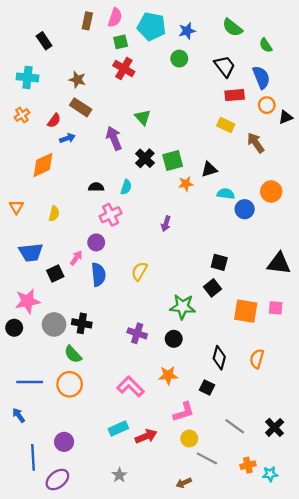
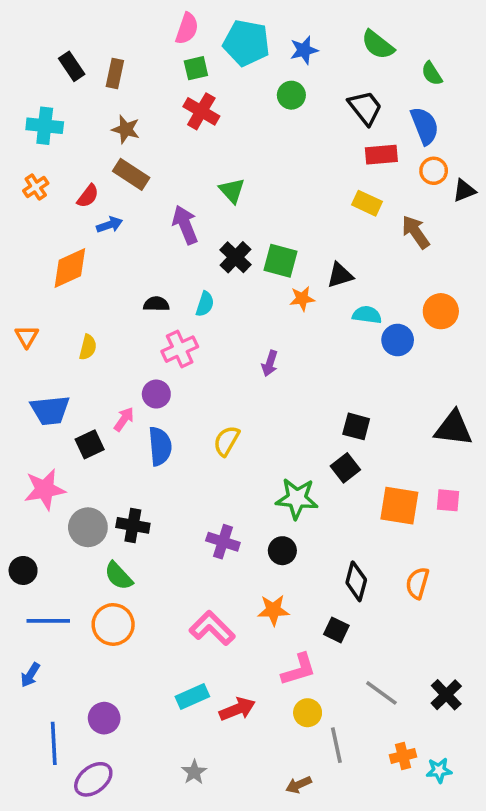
brown rectangle: (87, 21) -> (115, 74), moved
green square: (173, 160) -> (281, 261), turned 30
black circle: (14, 328) -> (23, 570), moved
blue arrow: (19, 415) -> (30, 675), turned -112
gray line: (207, 458) -> (336, 745), turned 50

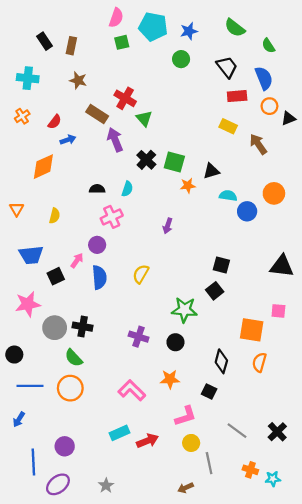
red cross: (201, 111) -> (125, 98), moved
brown rectangle: (131, 174) -> (97, 114), moved
orange square: (399, 506) -> (252, 330), moved
orange cross: (403, 756) -> (250, 470), turned 32
gray star: (194, 772) -> (106, 485), moved

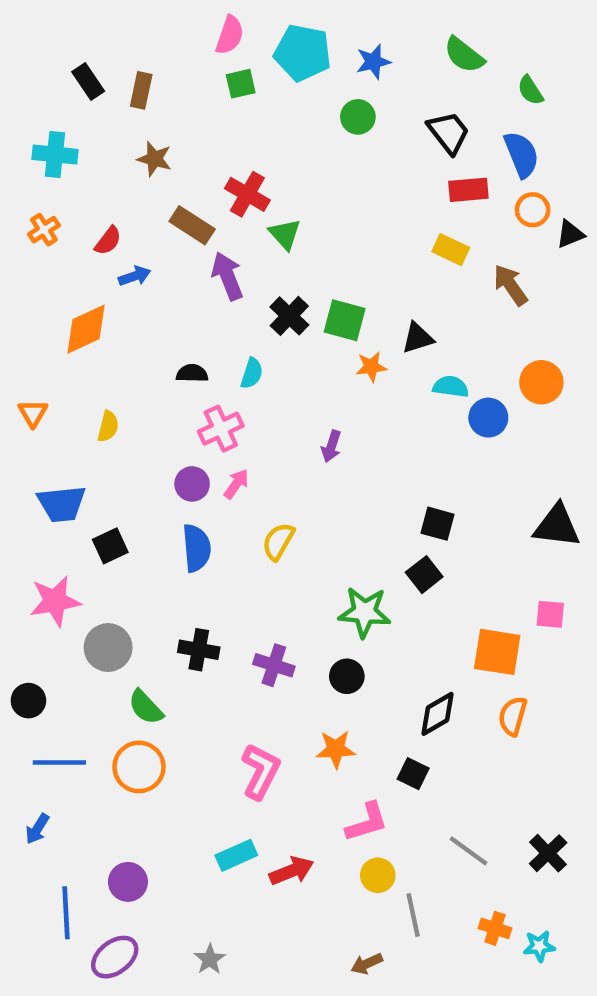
pink arrow: (77, 261) -> (236, 484), moved
black cross: (83, 327) -> (199, 650), moved
black diamond: (221, 361) -> (437, 714), turned 45
pink L-shape: (132, 390) -> (261, 771), turned 72

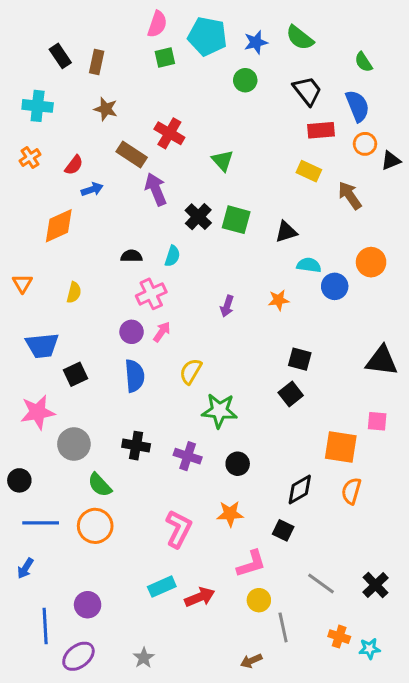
green semicircle: (464, 55) -> (300, 38), moved
green triangle: (285, 234) -> (222, 161), moved
orange star: (371, 367) -> (279, 300), moved
green star: (365, 612) -> (219, 411), moved

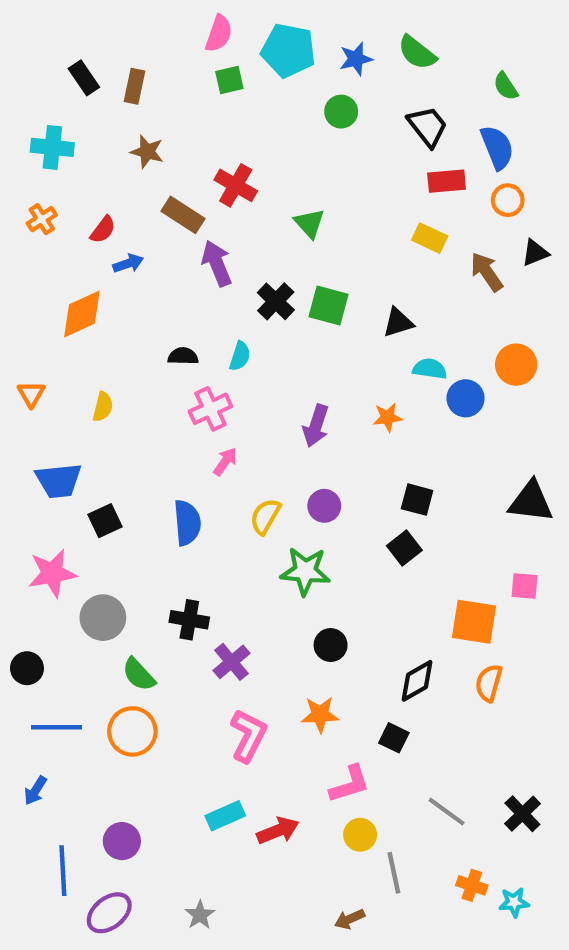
black triangle: (391, 161) -> (535, 253), moved
purple arrow: (227, 306) -> (316, 426), size x1.4
purple circle: (132, 332) -> (324, 506), moved
purple cross: (188, 456) -> (231, 662), moved, turned 32

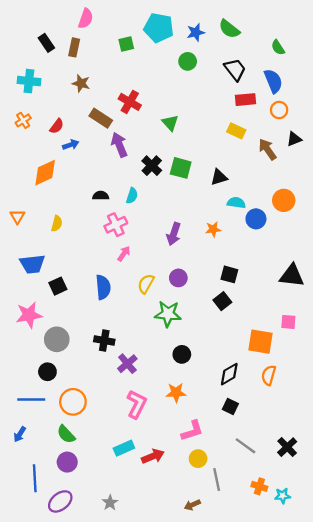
pink semicircle: (219, 34) -> (86, 19), moved
black circle: (27, 668) -> (47, 372), moved
green semicircle: (139, 675) -> (66, 434), moved
black square: (394, 738) -> (230, 406), moved

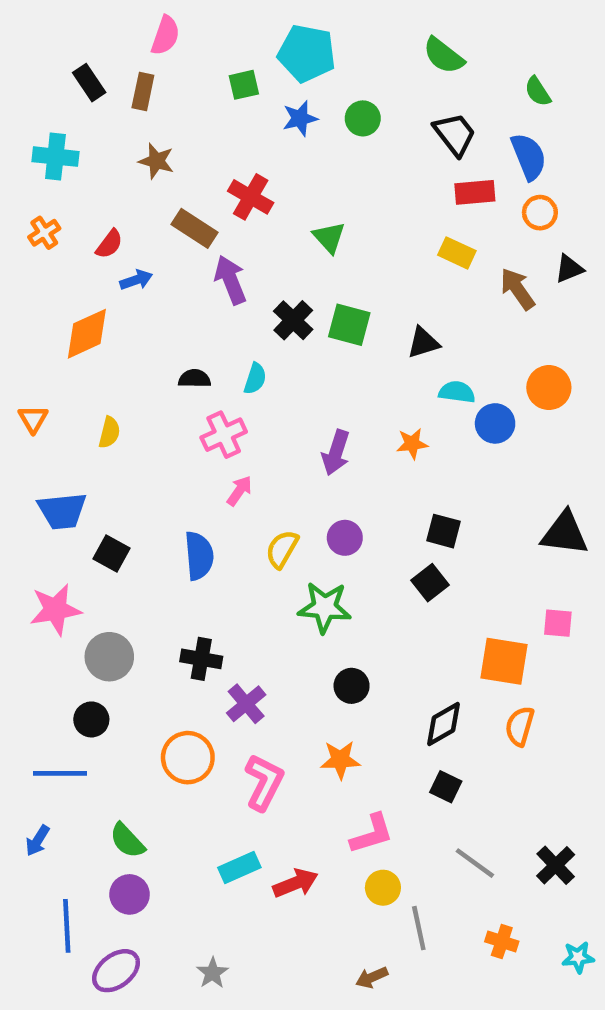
blue star: (196, 32) -> (300, 118), moved
black square: (58, 286) -> (112, 554), turned -36
orange circle: (73, 402) -> (188, 758), moved
cyan star: (283, 496) -> (578, 957), moved

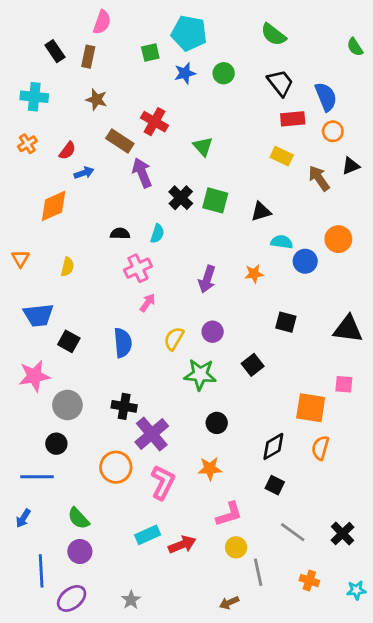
green semicircle: (538, 91) -> (355, 47), moved
black square: (443, 531) -> (286, 322), moved
black square: (430, 583) -> (253, 365), moved
purple cross: (246, 704) -> (152, 434), size x1.4

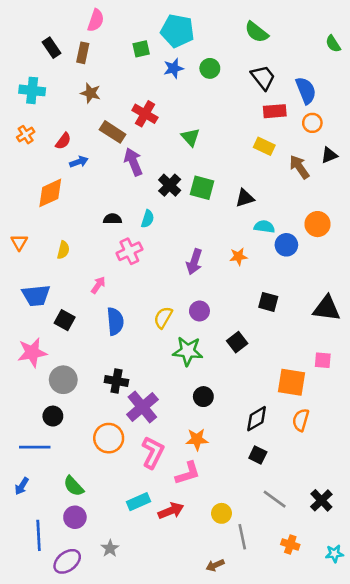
pink arrow: (148, 303) -> (98, 285), moved
pink L-shape: (229, 514) -> (188, 473), moved
gray star: (131, 600) -> (110, 548), moved

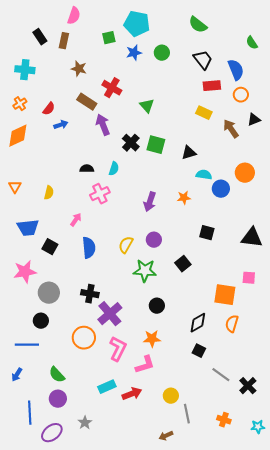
green semicircle: (333, 44) -> (252, 43), moved
brown star: (90, 93) -> (79, 69), moved
orange diamond: (50, 193) -> (18, 136), moved
gray line: (275, 499) -> (221, 375), moved

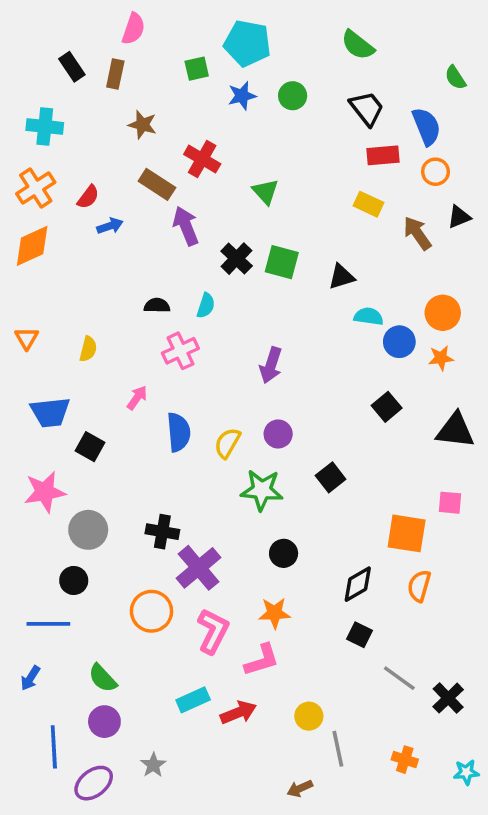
orange cross: (20, 104) -> (36, 188), size x1.5
orange star: (184, 198) -> (441, 358), moved
black square: (207, 233) -> (387, 407), moved, turned 35
blue semicircle: (89, 248) -> (179, 432), moved

